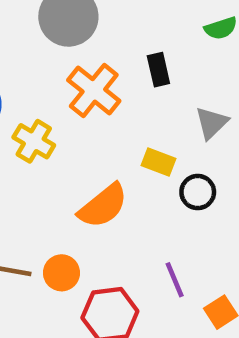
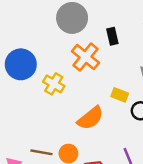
black rectangle: (158, 70) -> (112, 36), moved

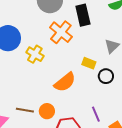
black rectangle: (112, 36) -> (83, 15), size x1.5

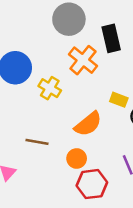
brown line: (25, 110) -> (37, 142), moved
orange circle: (47, 111) -> (77, 158), moved

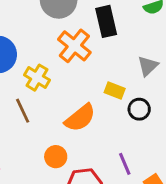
brown line: (37, 142) -> (23, 111), moved, turned 55
orange circle: (77, 158) -> (56, 157), moved

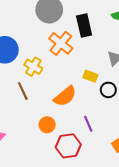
purple line: (125, 164) -> (88, 124), moved

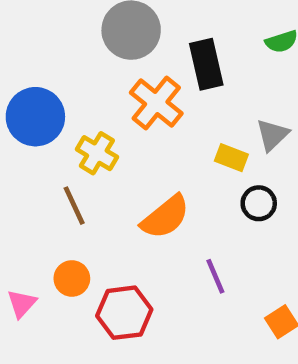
yellow rectangle: (90, 76) -> (231, 158), moved
orange circle: (47, 125) -> (72, 278), moved
red hexagon: (68, 146) -> (124, 313), moved

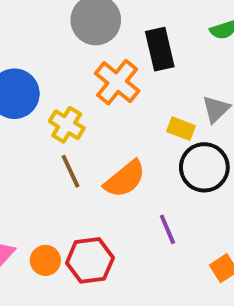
black circle: (259, 203) -> (204, 167), size x1.6
brown line: (74, 206) -> (71, 171), moved
orange circle: (72, 278) -> (45, 260), moved

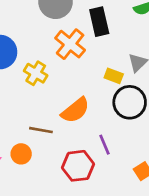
brown line: (71, 171) -> (41, 130), moved, turned -55
orange circle: (45, 260) -> (21, 154), moved
red hexagon: (90, 260) -> (78, 166), moved

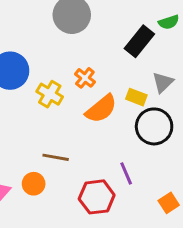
black rectangle: (99, 22) -> (139, 41), moved, turned 52
orange cross: (70, 44) -> (85, 78), moved, size x0.6
orange semicircle: (75, 110) -> (101, 109), moved

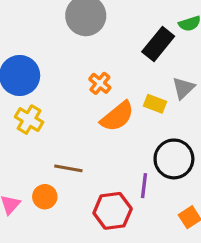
yellow cross: (50, 94) -> (29, 120), moved
black circle: (154, 126) -> (174, 159), moved
purple line: (126, 173) -> (144, 186), turned 30

